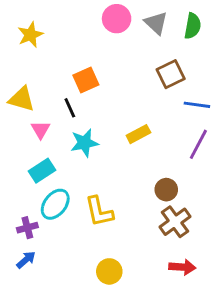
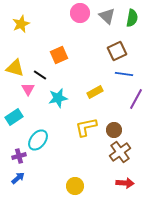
blue line: (197, 105) -> (124, 74), moved
black line: (70, 108) -> (40, 75), moved, turned -32
cyan rectangle: (42, 171) -> (14, 117), moved
yellow L-shape: (99, 212) -> (86, 127), moved, turned 90

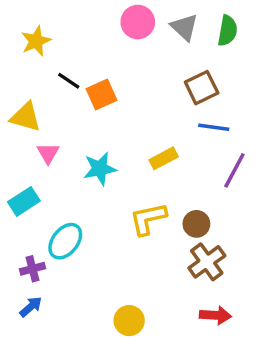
black line: (40, 75) -> (69, 81), moved

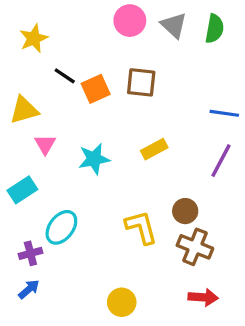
brown square: (202, 88) -> (141, 82), moved, turned 32
yellow triangle: (26, 117) -> (24, 110), turned -32
blue line: (214, 127) -> (224, 113), moved
yellow L-shape: (148, 219) -> (141, 227), moved, turned 87
brown cross: (207, 262) -> (195, 247), turned -32

